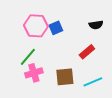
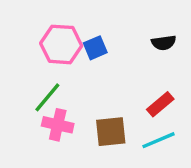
red rectangle: (87, 52) -> (160, 104), moved
pink cross: (34, 73) -> (58, 125), turned 30

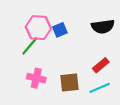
black semicircle: (164, 43) -> (103, 27), size x1.5
green line: (47, 97) -> (30, 46), moved

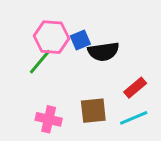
black semicircle: (103, 27) -> (103, 52), moved
pink cross: (36, 78) -> (49, 119), moved

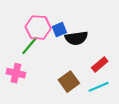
brown square: (93, 111) -> (69, 82), turned -30
pink cross: (49, 119) -> (16, 73), moved

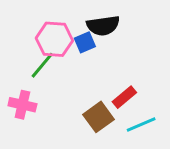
black semicircle: (76, 38) -> (103, 26), moved
red rectangle: (100, 65) -> (124, 97), moved

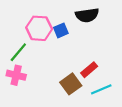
black semicircle: (103, 26) -> (87, 15), moved
green line: (42, 65) -> (18, 52), moved

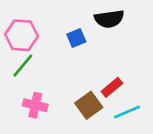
pink hexagon: (39, 28) -> (22, 35), moved
pink cross: (16, 75) -> (35, 105), moved

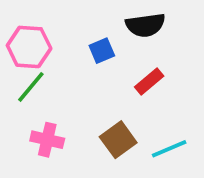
red rectangle: (112, 87) -> (149, 81), moved

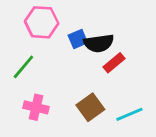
black semicircle: (145, 25) -> (99, 43), moved
pink hexagon: (29, 47) -> (42, 22), moved

